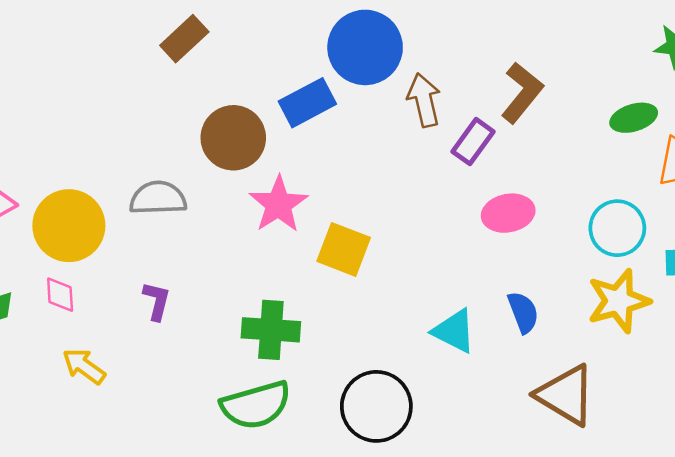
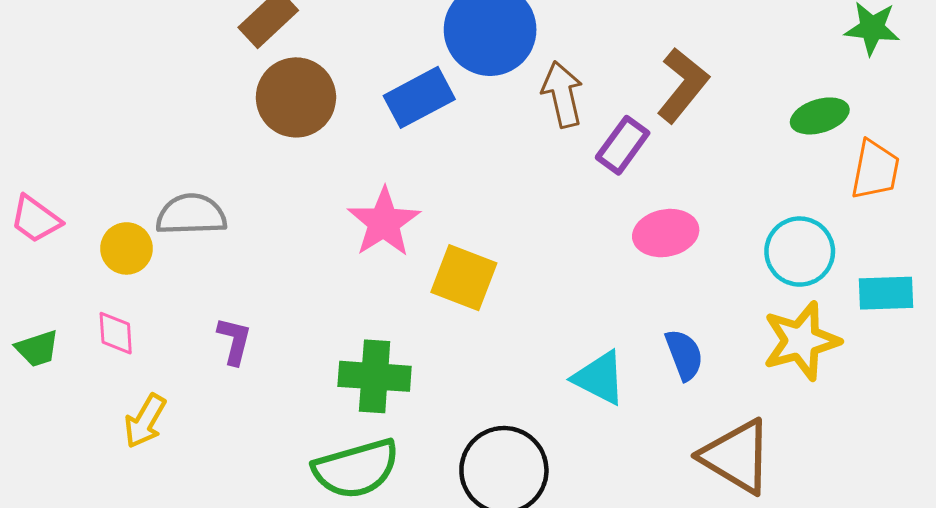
brown circle: (233, 138) -> (296, 97), moved
gray semicircle: (158, 198) -> (191, 215), moved
yellow circle: (69, 226) -> (127, 248), size x0.6
yellow arrow: (84, 366) -> (145, 421), turned -96

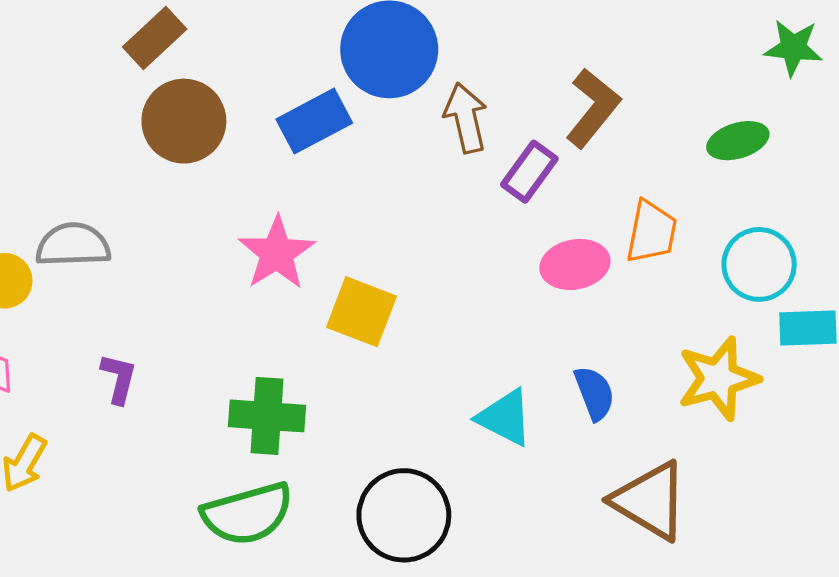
orange trapezoid: (875, 170) -> (652, 232), moved
cyan circle: (800, 252) -> (759, 264), moved

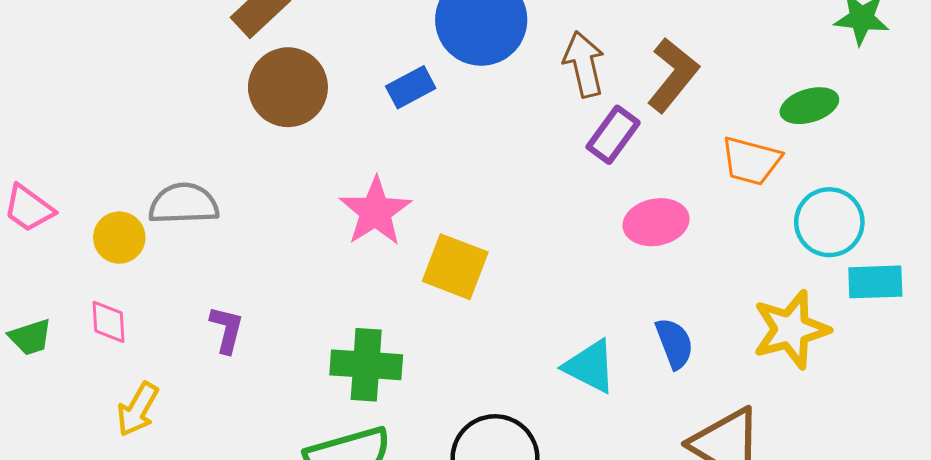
brown arrow: (466, 118) -> (584, 64), moved
blue rectangle: (314, 121) -> (411, 87), size x0.7
orange trapezoid: (652, 232) -> (751, 161), moved, turned 94

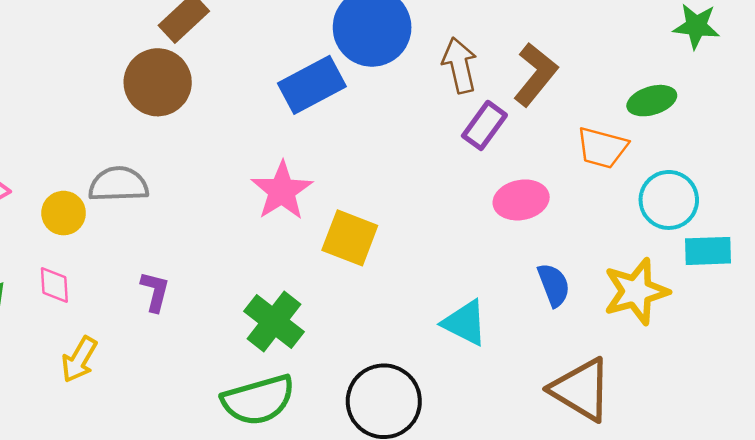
brown circle: (288, 87) -> (158, 82), moved
blue rectangle: (411, 87) -> (312, 85), size x1.6
blue semicircle: (674, 343) -> (554, 285), moved
green cross: (366, 365) -> (274, 322), turned 34

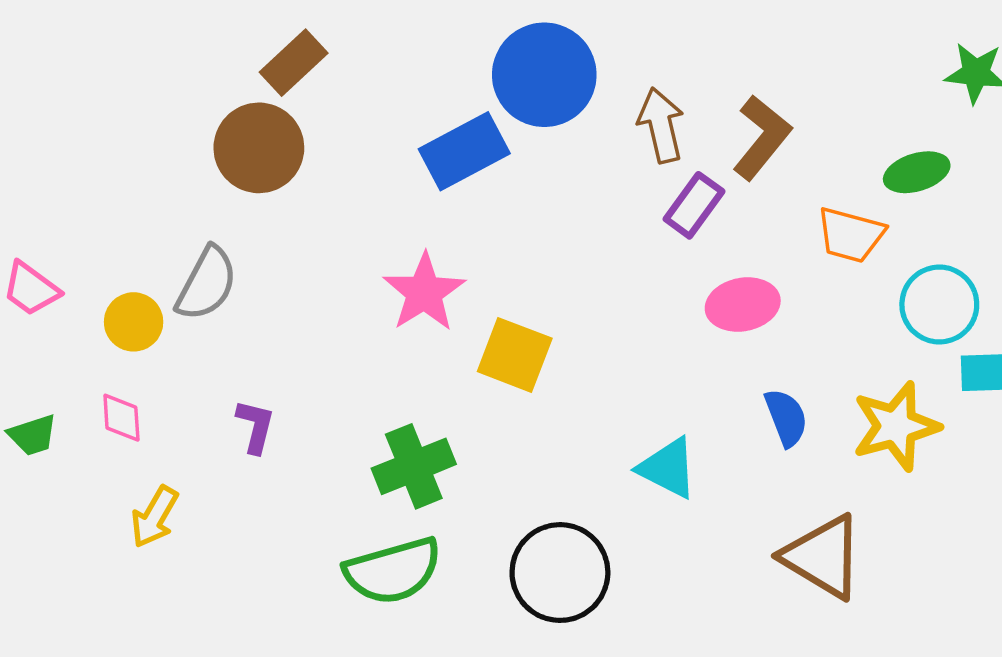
gray semicircle: (118, 184) -> (207, 284), turned 120
green cross: (274, 322) -> (414, 466), turned 30

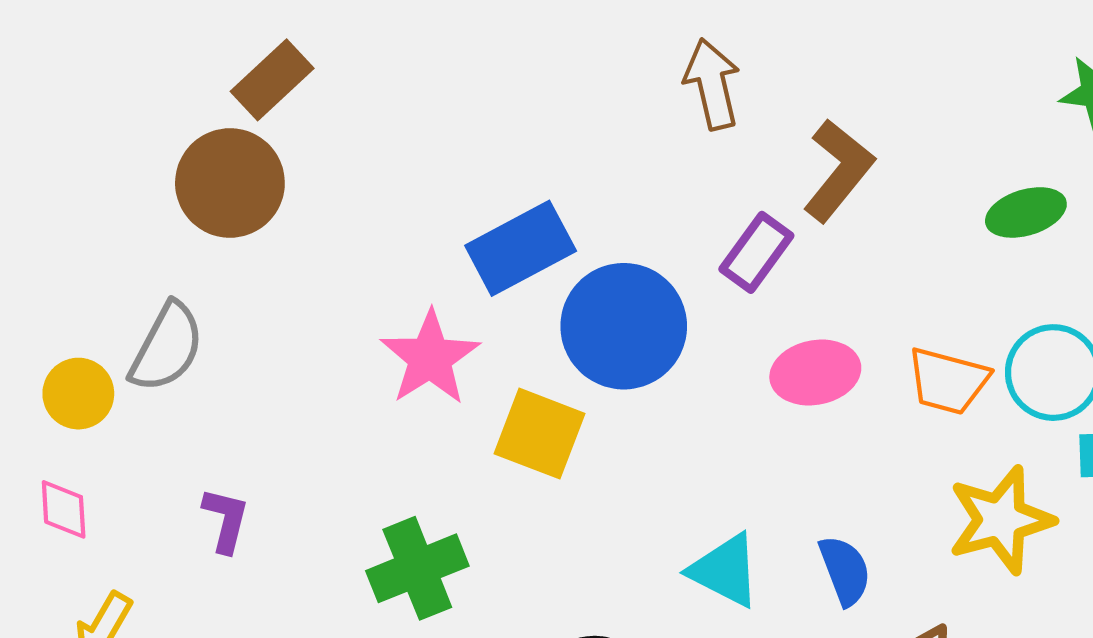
blue circle: (544, 75) -> (624, 326), moved
brown arrow: (661, 125) -> (712, 84), moved
blue rectangle: (464, 151) -> (521, 248), moved
orange trapezoid: (851, 235) -> (948, 381), moved
blue semicircle: (786, 418) -> (845, 570), moved

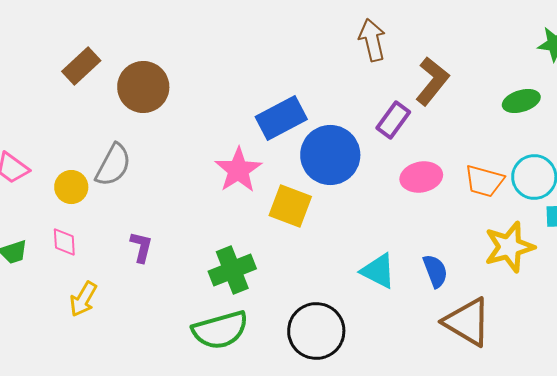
brown rectangle: (272, 80) -> (81, 66), moved

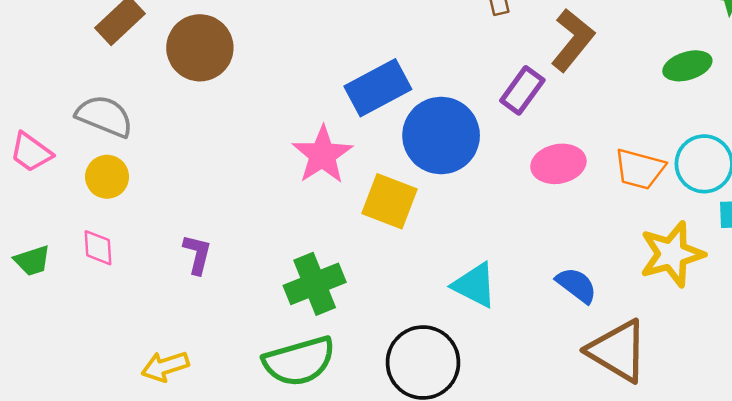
gray semicircle: (113, 165) -> (104, 116), moved, turned -96
cyan triangle: (378, 271) -> (475, 285), moved
blue semicircle: (435, 271) -> (576, 285), turned -32
yellow arrow: (83, 299) -> (165, 366), moved, turned 42

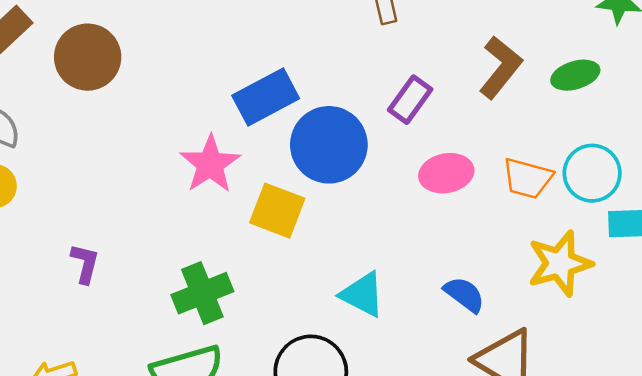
brown L-shape: (573, 40) -> (500, 67), moved

